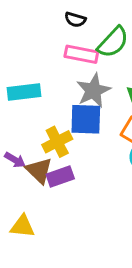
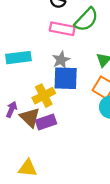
gray star: (93, 91) -> (61, 60), moved, size x0.7
purple arrow: (15, 160) -> (12, 109), turned -98
yellow triangle: (22, 226) -> (28, 168), moved

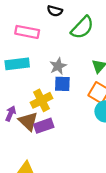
pink rectangle: (62, 29) -> (27, 32), moved
blue square: (66, 78) -> (62, 84), size x0.7

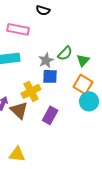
green semicircle: (82, 27) -> (65, 53), moved, size x0.7
purple rectangle: (44, 126) -> (50, 115), moved, turned -42

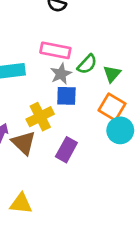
pink rectangle: (18, 29) -> (55, 50), moved

